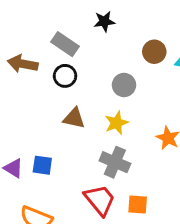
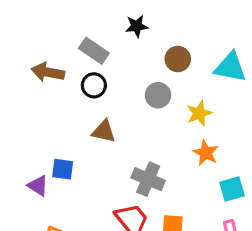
brown circle: (154, 52) -> (178, 59), moved
yellow star: (116, 123) -> (199, 113), moved
blue square: (42, 165) -> (63, 169), moved

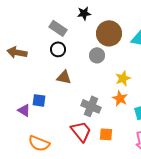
brown circle: (178, 59) -> (109, 33), size x1.6
brown arrow: (48, 72) -> (17, 52), moved
yellow star: (199, 113) -> (123, 78), moved
orange star: (206, 153) -> (120, 98), moved

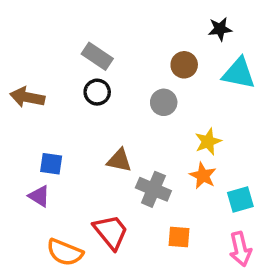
black star: (84, 13) -> (220, 29), moved
brown circle: (109, 33) -> (184, 65), size x0.6
brown triangle: (64, 77) -> (119, 160), moved
blue square: (39, 100) -> (51, 164), moved
red trapezoid: (81, 131) -> (111, 232), moved

